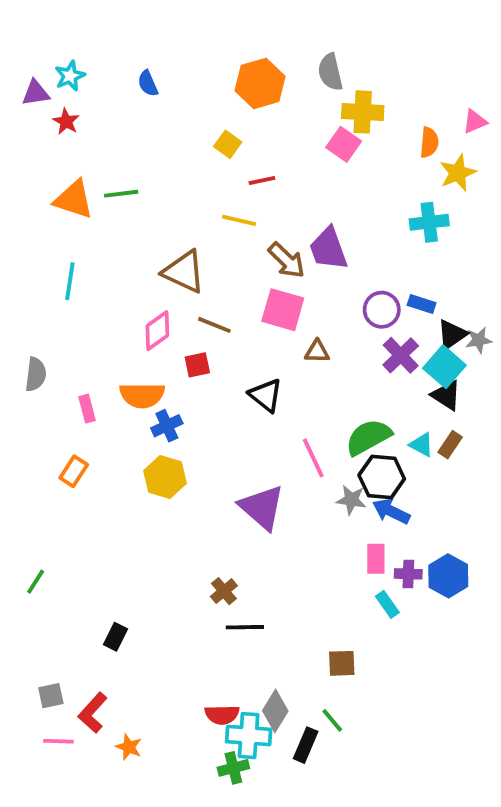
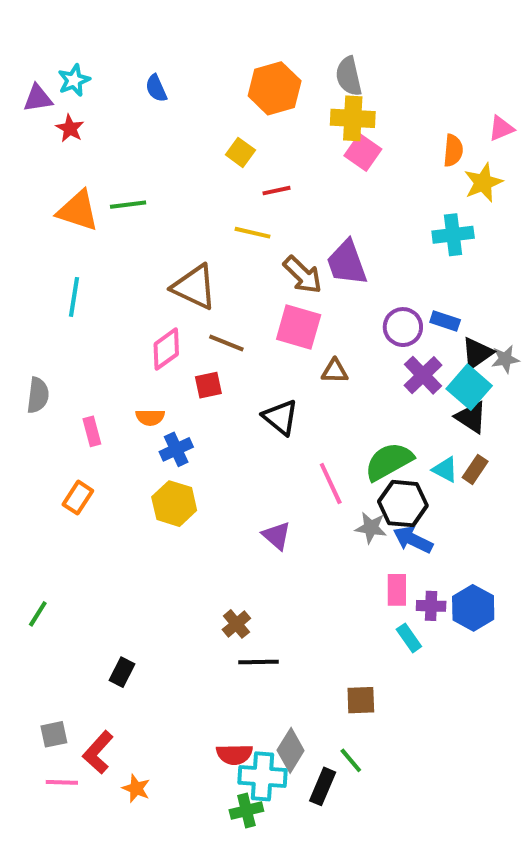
yellow cross: (363, 112) -> (353, 118), moved
orange semicircle: (142, 395) -> (150, 417), size x0.6
purple triangle: (262, 507) -> (277, 536), size x0.6

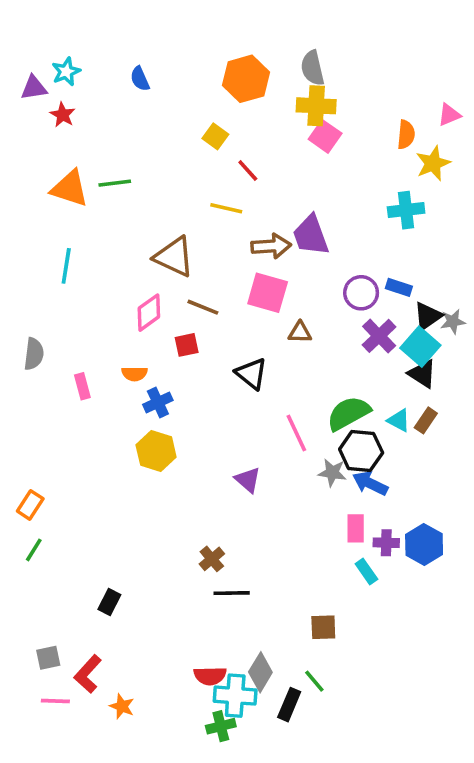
red line: (277, 191) -> (248, 170), turned 60
brown arrow: (303, 275) -> (271, 246), turned -48
orange rectangle: (78, 498) -> (30, 505), moved

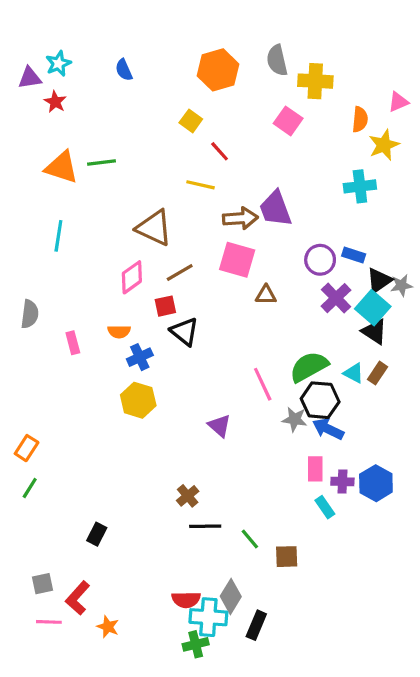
yellow cross: (316, 106) -> (315, 81), moved
brown line: (203, 307) -> (180, 273), turned -52
black triangle: (251, 374) -> (184, 332), moved
green line: (314, 681) -> (250, 539), moved

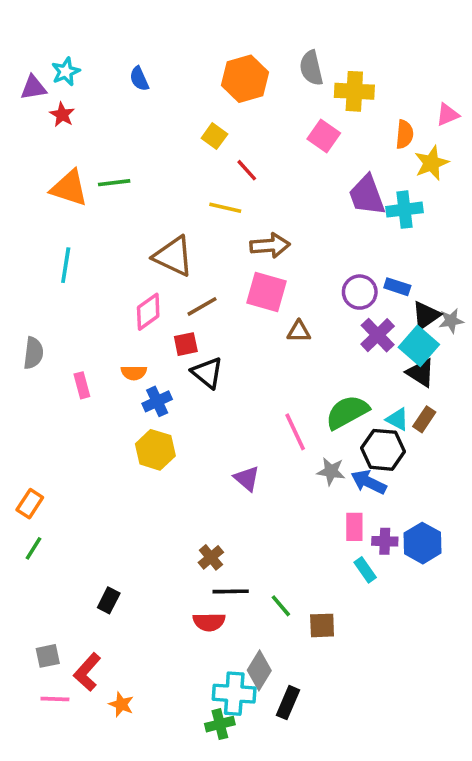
purple trapezoid: (275, 209) -> (367, 195), moved
black hexagon: (320, 400) -> (383, 450), moved
red semicircle: (186, 600) -> (209, 622), moved

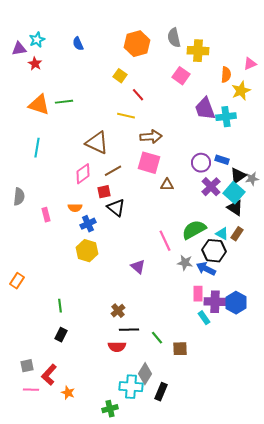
purple cross: (385, 541) -> (215, 302), size x1.5
green line: (33, 548) -> (60, 306), moved, turned -40
green cross: (220, 724) -> (110, 409), moved

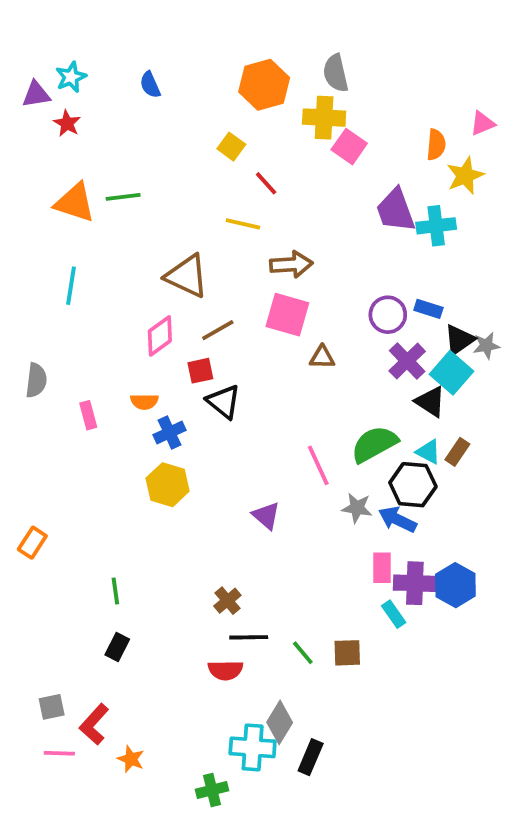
yellow cross: (198, 51) -> (324, 118), moved
black triangle: (235, 208) -> (430, 402), moved
brown square: (180, 349) -> (347, 653), moved

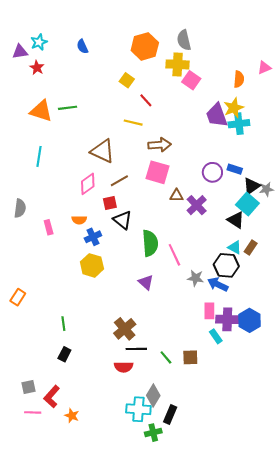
yellow star: (465, 176) -> (234, 108), moved
purple cross: (407, 361) -> (197, 205), moved
green semicircle: (374, 444) -> (150, 243), moved, turned 115
brown cross: (227, 601) -> (125, 329), size x1.5
green cross: (212, 790) -> (153, 433), moved

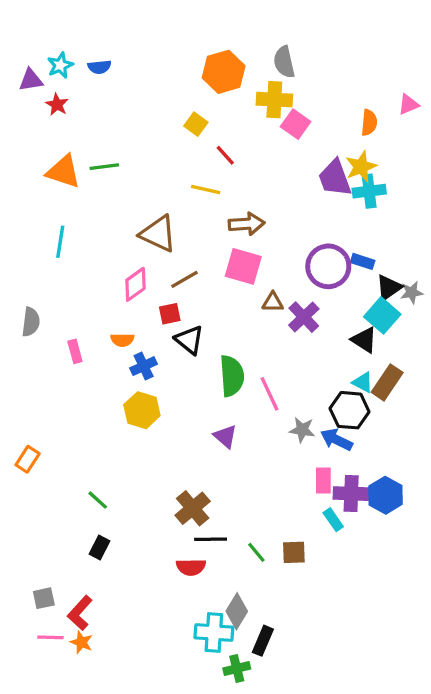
blue semicircle: (82, 46) -> (99, 67), moved, turned -72
purple circle: (212, 172) -> (328, 266), size x1.4
brown rectangle: (251, 247) -> (387, 382), size x1.5
green line: (63, 324) -> (98, 500), turned -40
orange star: (72, 416) -> (81, 642), moved

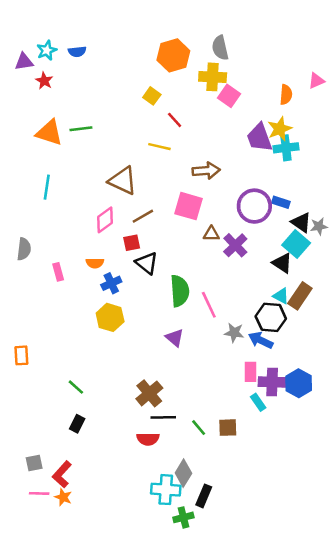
brown arrow: (247, 224) -> (206, 171), moved
black triangle: (389, 288) -> (301, 223), turned -50
orange rectangle: (28, 459) -> (21, 355), turned -36

